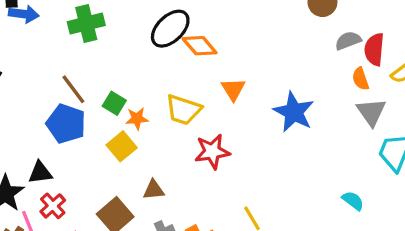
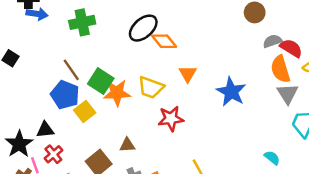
red semicircle: (374, 49) -> (291, 48), turned 115
orange semicircle: (360, 79) -> (280, 69), size x1.6
green square: (114, 103) -> (101, 81), size x1.5
orange star: (137, 119) -> (117, 93), size x1.6
yellow square: (122, 146) -> (85, 111), moved

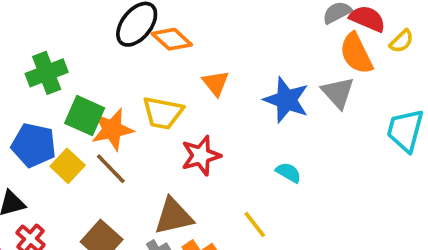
green cross: (82, 22) -> (47, 73), moved
brown line: (71, 70) -> (111, 169), moved
gray triangle: (288, 94) -> (338, 93), moved
brown triangle: (127, 145) -> (174, 216), moved, size x1.6
cyan semicircle: (272, 158) -> (288, 172), moved

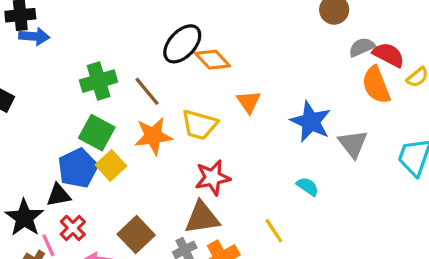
gray triangle: (338, 93) -> (353, 144), moved
green square: (85, 116) -> (97, 133), moved
blue pentagon: (34, 145) -> (78, 168), moved, turned 30
red star: (201, 156) -> (213, 178), moved
brown line: (111, 169) -> (147, 91), moved

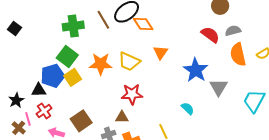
red semicircle: (389, 55) -> (210, 35), moved
brown line: (147, 91) -> (103, 20), moved
black star: (24, 218) -> (16, 100), size x0.7
brown triangle: (202, 218) -> (122, 117), size x0.6

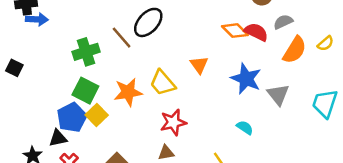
orange diamond: (143, 24) -> (235, 31), moved
orange semicircle: (238, 54) -> (295, 50), turned -125
yellow trapezoid: (129, 62) -> (163, 83), turned 35

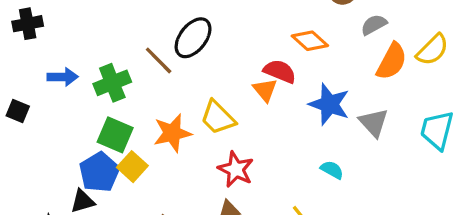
blue arrow: (37, 19) -> (63, 77), moved
red semicircle: (256, 32) -> (280, 71), moved
yellow semicircle: (325, 43) -> (432, 50), size x1.5
red star: (173, 122) -> (236, 169), turned -30

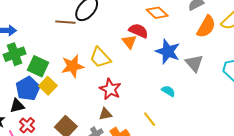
brown line: (159, 60) -> (65, 22), turned -42
green cross: (112, 83) -> (15, 54), moved

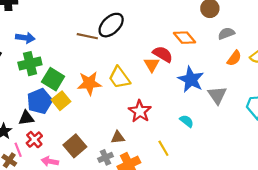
orange semicircle: (206, 27) -> (234, 58), size x0.7
red star: (110, 89) -> (140, 111), moved

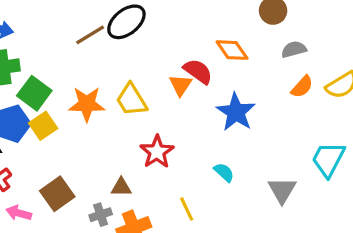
brown line: (87, 36) -> (90, 35), turned -48
gray triangle: (217, 95) -> (282, 190), moved

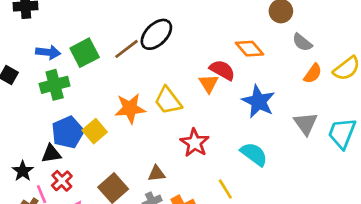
gray semicircle: (294, 49) -> (302, 42), turned -120
green square: (34, 93) -> (85, 53), moved, turned 32
cyan semicircle: (224, 172) -> (254, 154), size x1.5
brown triangle: (121, 187) -> (156, 174), moved
gray triangle: (282, 190) -> (306, 123), moved

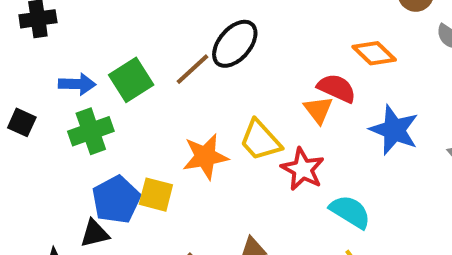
yellow square: (95, 131) -> (156, 195), turned -30
red star: (195, 143) -> (303, 169), moved
cyan semicircle: (254, 154) -> (350, 212), moved

